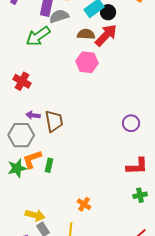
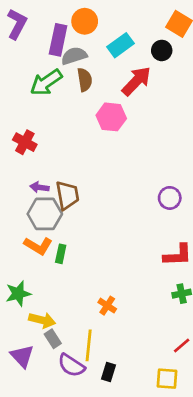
black circle: (108, 12) -> (162, 50), moved
brown semicircle: (86, 34) -> (85, 80), moved, turned 78
gray hexagon: (21, 135) -> (45, 214), moved
orange L-shape: (32, 159) -> (38, 246), turned -130
green star: (17, 168) -> (18, 294), moved

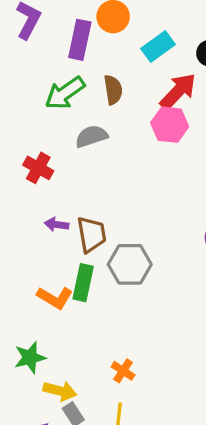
gray semicircle: (74, 56) -> (91, 136), moved
pink hexagon: (111, 117) -> (170, 125), moved
gray hexagon: (45, 214) -> (130, 264), moved
green rectangle: (61, 254) -> (83, 283), moved, size x1.5
orange cross: (107, 306) -> (123, 371), moved

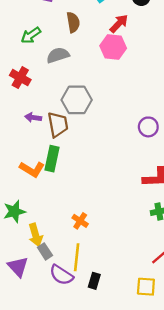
red arrow: (178, 91) -> (119, 24), size x0.7
green arrow: (65, 93) -> (31, 35), moved, size x0.7
gray hexagon: (130, 264) -> (77, 100), moved
yellow arrow: (60, 391) -> (36, 235), turned 60

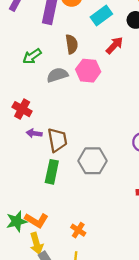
pink hexagon: (113, 47) -> (88, 71), moved
red cross: (20, 78) -> (22, 109), moved
gray hexagon: (77, 100) -> (93, 161), moved
orange L-shape: (32, 169) -> (36, 220), moved

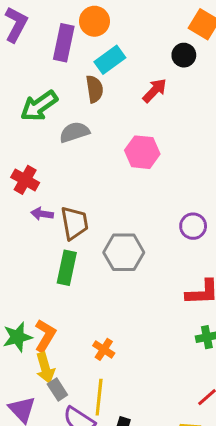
cyan rectangle: (101, 16) -> (110, 60), moved
green arrow: (32, 56) -> (39, 106), size x1.4
pink hexagon: (88, 71) -> (142, 152), moved
orange L-shape: (36, 220) -> (45, 336), turned -90

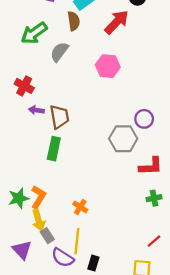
red arrow: (155, 91) -> (117, 22), size x1.4
gray semicircle: (74, 132) -> (59, 52), turned -35
gray hexagon: (124, 252) -> (123, 139), moved

